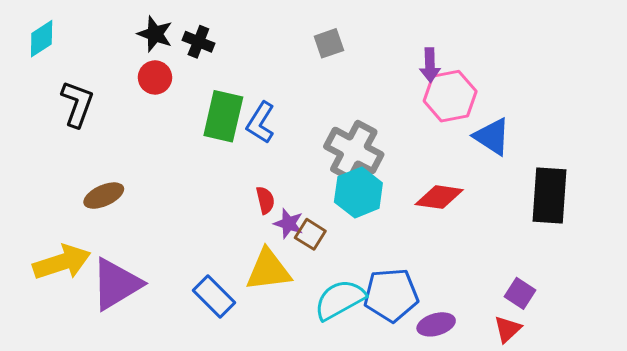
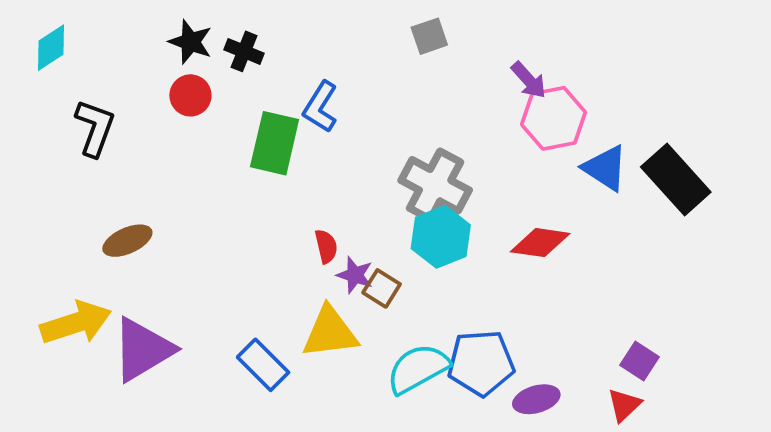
gray square: (329, 43) -> (429, 36), moved
purple arrow: (430, 65) -> (529, 80), turned -40
blue L-shape: (261, 123) -> (320, 107), moved
black rectangle: (549, 196) -> (676, 179), moved, turned -46

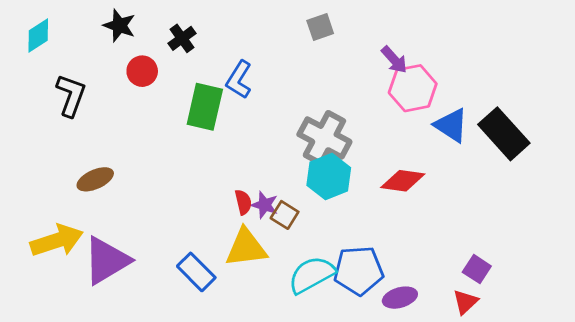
black star: (190, 42) -> (119, 26), moved
black cross: (244, 51) -> (182, 38), turned 32
red semicircle: (326, 246) -> (243, 202), moved

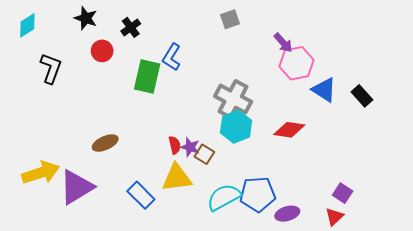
black rectangle: (504, 134) -> (362, 96), size x0.6
brown ellipse: (95, 179) -> (105, 143), moved

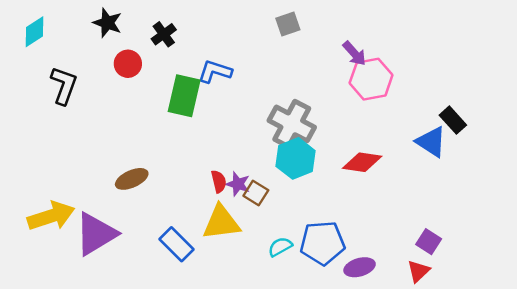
blue L-shape: (172, 57) -> (215, 71), turned 76
blue triangle: (324, 90) -> (431, 142), moved
cyan semicircle: (224, 197) -> (280, 247), size x0.6

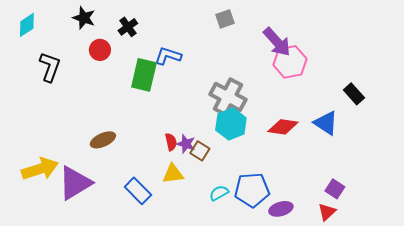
purple arrow: (354, 53) -> (277, 42), size x1.5
blue triangle: (431, 142) -> (326, 123), moved
yellow triangle: (221, 222) -> (173, 174), size x0.7

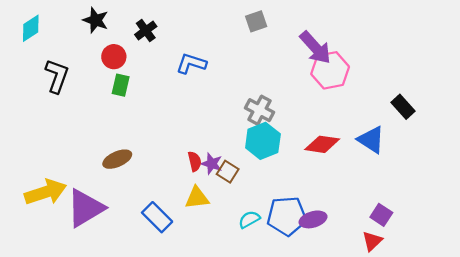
green rectangle: (144, 75) -> (121, 85), moved, size x0.6
gray cross: (228, 97) -> (260, 110), size x0.7
purple ellipse: (281, 209) -> (313, 219), moved

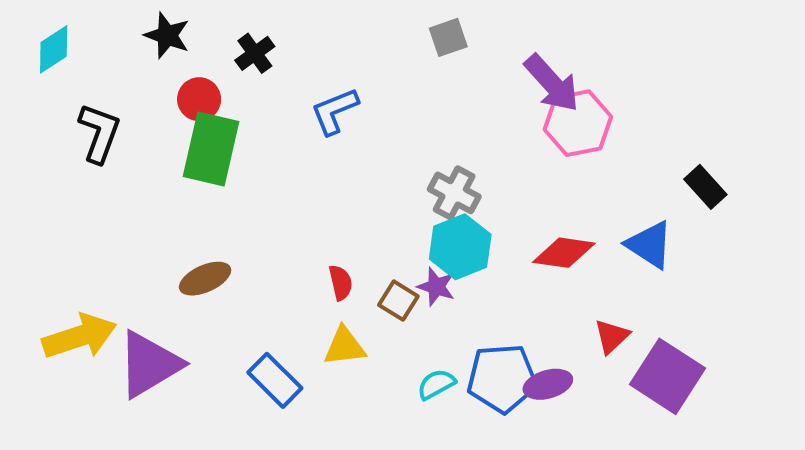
blue L-shape: (191, 63) -> (335, 111), turned -40
green rectangle: (121, 85) -> (211, 149), size x1.8
purple star: (212, 164) -> (436, 287), moved
purple square: (381, 215) -> (668, 376), size x1.8
red triangle: (372, 241) -> (612, 336), moved

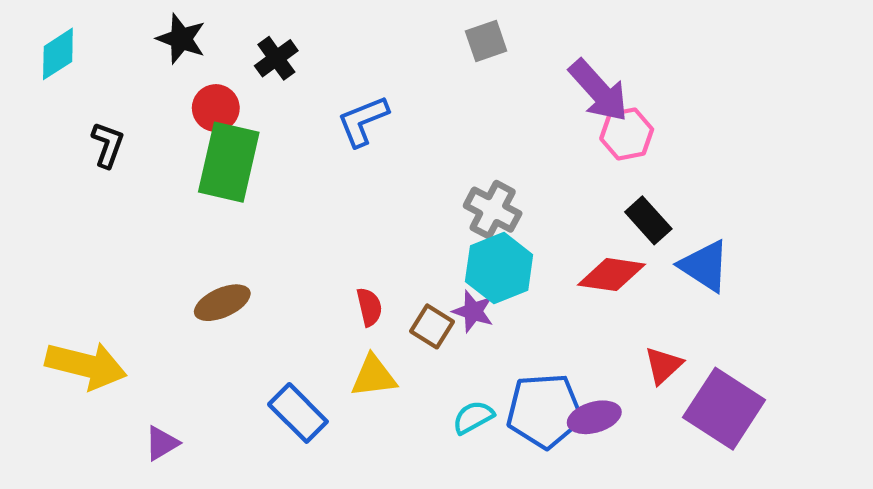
pink hexagon: (578, 123) -> (627, 134), size x0.7
black L-shape: (99, 133) -> (108, 145), size x0.7
black rectangle: (705, 187) -> (648, 220), moved
yellow arrow: (79, 336) -> (86, 365), turned 32
purple triangle: (149, 364) -> (162, 443), moved, size x0.5

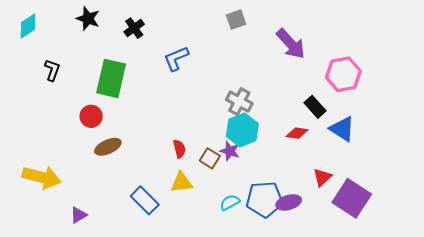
red circle: (216, 108) -> (91, 116), moved
pink hexagon: (627, 134) -> (343, 74), moved, size x1.4
red diamond: (612, 275) -> (297, 133), size x0.7

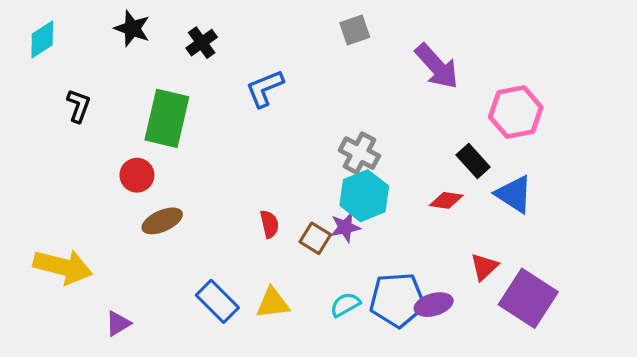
purple star: (230, 151) -> (345, 227), turned -30
yellow triangle: (181, 182) -> (273, 303), moved

